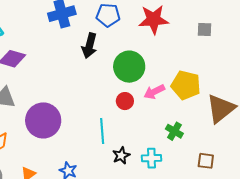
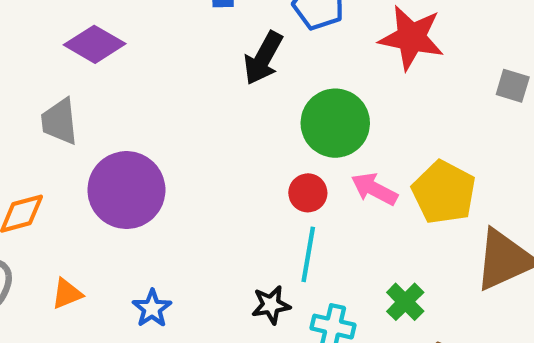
pink arrow: (154, 92) -> (374, 189), turned 40
cyan line: (102, 131) -> (308, 254), moved
green cross: (174, 131) -> (405, 302), moved

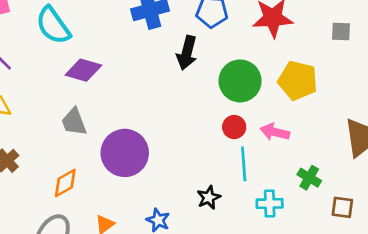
pink arrow: (374, 189) -> (275, 132), moved
yellow pentagon: (444, 192) -> (298, 81), moved
black star: (271, 305) -> (209, 197), moved

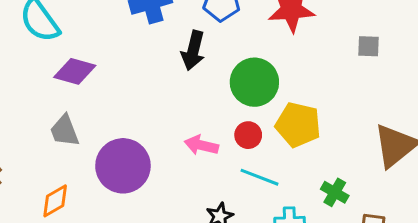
gray square: (341, 32) -> (368, 46), moved
yellow pentagon: (298, 81) -> (298, 125), moved
pink arrow: (275, 132) -> (201, 145), moved
cyan line: (244, 164) -> (260, 177), turned -64

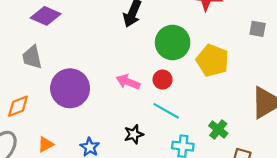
yellow pentagon: (298, 125) -> (212, 60), moved

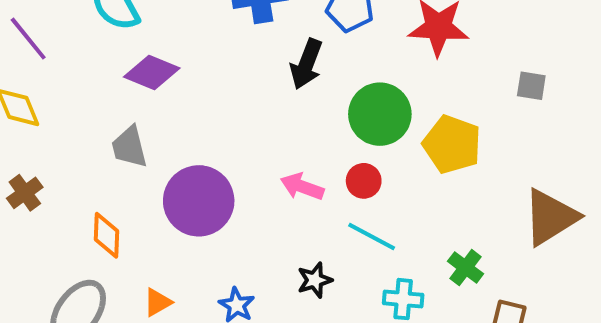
orange diamond: (18, 106) -> (106, 235), turned -65

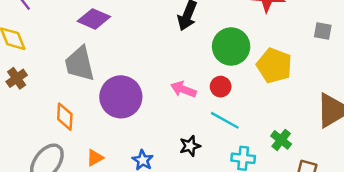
gray trapezoid: (129, 147) -> (80, 64), size x1.4
brown cross: (25, 193) -> (17, 78), moved

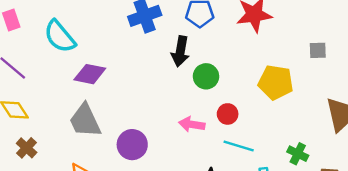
gray square: (323, 31) -> (318, 50), moved
green circle: (231, 46) -> (206, 76), moved, size x0.7
purple circle: (121, 97) -> (132, 145), size x0.7

